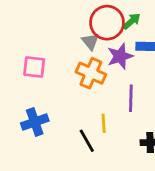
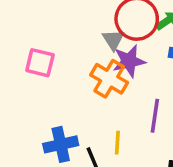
purple star: (120, 56) -> (129, 61), moved
blue cross: (35, 122) -> (61, 144), moved

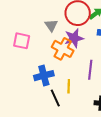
gray triangle: (113, 40) -> (51, 25), moved
blue cross: (61, 144) -> (44, 76), moved

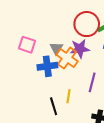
gray triangle: (51, 25) -> (56, 48), moved
blue cross: (44, 76) -> (47, 66), moved

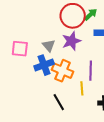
orange cross: (67, 58) -> (63, 71), moved
yellow line: (68, 96) -> (82, 88), moved

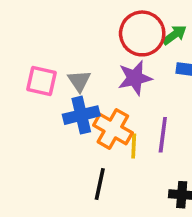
gray triangle: (49, 46) -> (79, 81), moved
yellow line: (82, 88) -> (134, 146), moved
black line: (59, 102) -> (100, 184), turned 36

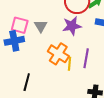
blue cross: (81, 115) -> (14, 41), moved
black line: (100, 184) -> (27, 82), moved

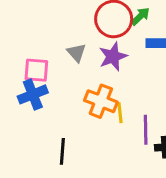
gray triangle: (41, 26) -> (77, 53), moved
purple line: (86, 58) -> (146, 130), moved

